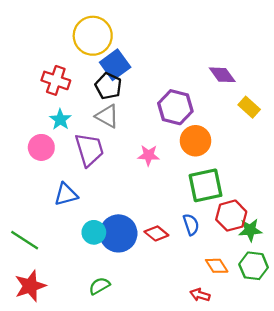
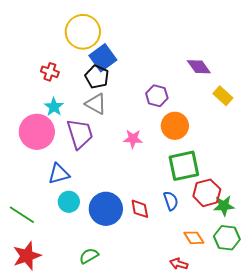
red cross: (56, 80) -> (50, 72), size x0.7
purple hexagon: (175, 107) -> (157, 96), size x0.7
pink circle: (41, 147) -> (37, 132), size x1.5
cyan circle: (94, 232) -> (69, 202), moved
red diamond: (156, 233) -> (140, 209), turned 40

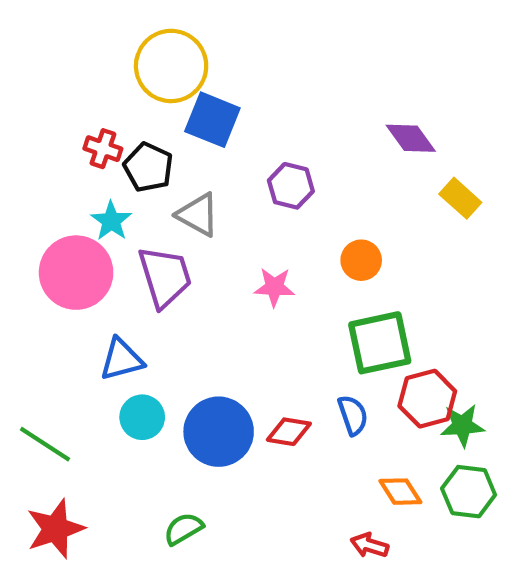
blue square: (103, 58) -> (212, 120), turned -32
black pentagon: (97, 77) -> (148, 167), moved
purple hexagon: (157, 96) -> (291, 186), moved
orange circle: (175, 126) -> (361, 260), size x0.7
red diamond: (140, 209) -> (289, 432), turned -70

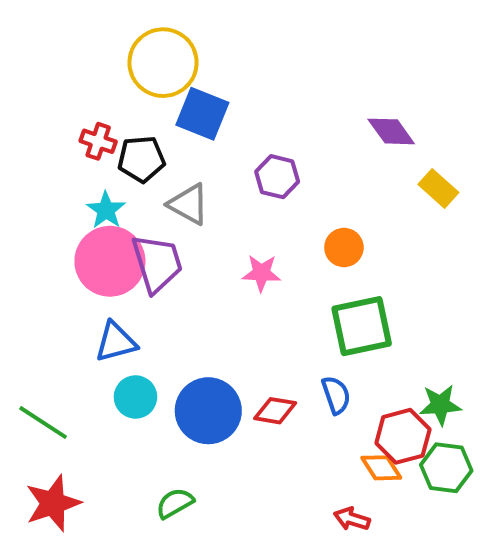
black pentagon: (148, 167) -> (141, 159), turned -30
pink circle: (76, 273) -> (110, 261), moved
red hexagon: (427, 399) -> (403, 436), moved

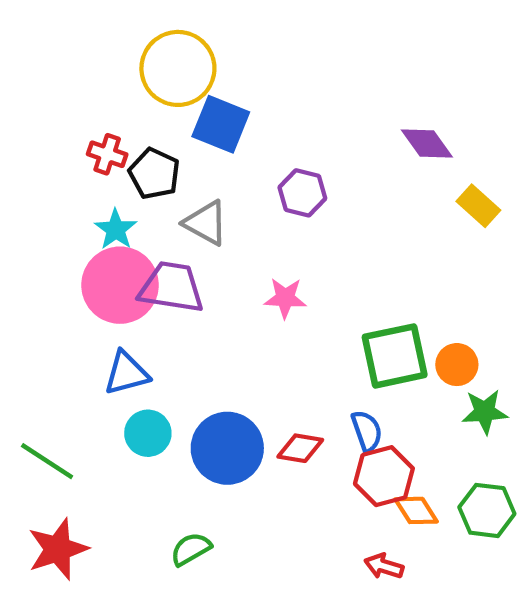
black pentagon: (141, 159) -> (154, 174), turned 30
orange circle: (344, 247) -> (457, 365), moved
purple trapezoid: (157, 263) -> (171, 287), turned -64
green star: (440, 405) -> (485, 412), moved
red hexagon: (403, 436) -> (384, 476), moved

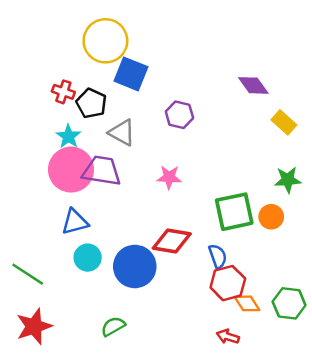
green star: (485, 412) -> (288, 180), moved
red diamond: (300, 448) -> (172, 241), moved, size x1.4

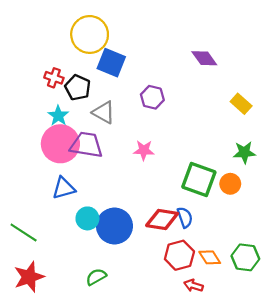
purple diamond: (253, 85) -> (204, 58), moved
green square: (234, 212) -> (199, 179), turned 32
red diamond: (172, 241) -> (162, 220), moved
cyan circle: (88, 258) -> (87, 218), moved
red hexagon: (228, 283) -> (179, 255), moved

